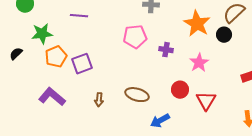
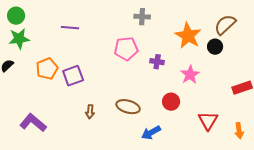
green star: (42, 34) -> (19, 39), moved
purple L-shape: (52, 97) -> (33, 123), moved
red triangle: (206, 101) -> (208, 121), moved

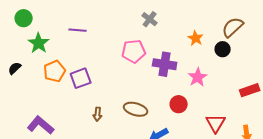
gray cross: (142, 17) -> (150, 19), turned 35
orange star: (188, 36) -> (196, 38), size x0.6
green star: (19, 39) -> (39, 43), moved, turned -30
purple cross: (157, 62) -> (165, 64), size x1.6

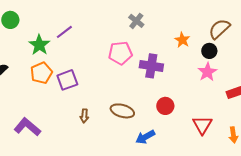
purple line: (78, 30) -> (64, 32), turned -42
green star: (39, 43) -> (39, 45), moved
pink star: (198, 77) -> (207, 72), moved

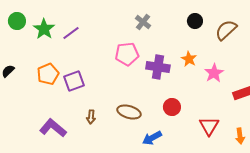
orange star: (182, 40) -> (189, 59), moved
green star: (39, 45) -> (44, 29), moved
black circle: (209, 51) -> (195, 21), moved
purple L-shape: (27, 127) -> (53, 128), moved

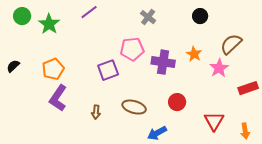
brown semicircle: (226, 30) -> (231, 44), moved
purple line: (71, 33) -> (89, 12), moved
purple square: (74, 81) -> (108, 70), moved
purple L-shape: (53, 128) -> (58, 98), moved, turned -96

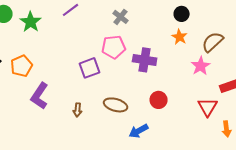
gray cross: (148, 17) -> (121, 17), moved
orange star: (194, 54) -> (180, 37), moved
orange pentagon: (53, 69) -> (22, 66), moved
red triangle: (214, 121) -> (208, 107), moved

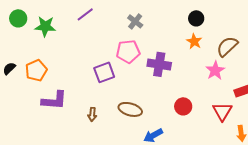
green star: (31, 22) -> (45, 26), turned -30
purple L-shape: (40, 96) -> (54, 100), turned -120
red circle: (159, 100) -> (183, 106), moved

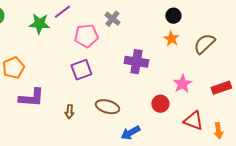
green star: (45, 26) -> (39, 24), moved
pink pentagon: (128, 51) -> (86, 36), moved
pink star: (215, 70) -> (182, 84), moved
red triangle: (222, 111) -> (193, 121), moved, turned -40

